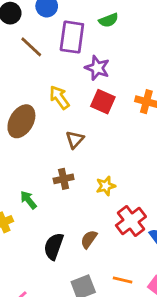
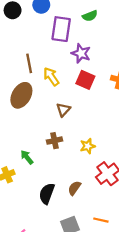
brown line: (31, 47) -> (29, 63), moved, turned 36

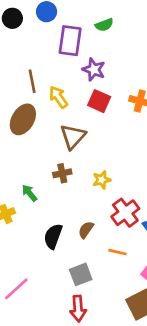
brown triangle: (63, 110) -> (73, 136), size x1.5
orange line: (101, 220) -> (117, 252), moved

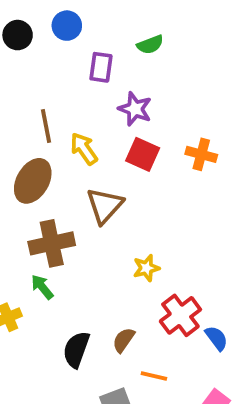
purple rectangle: (70, 41) -> (101, 67), size x0.7
brown cross: (62, 173) -> (52, 243), moved, size x1.6
orange line: (117, 252) -> (154, 376), moved

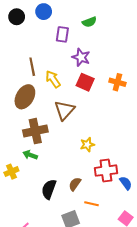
green arrow: (42, 287) -> (30, 155), turned -32
red cross: (180, 315) -> (106, 171), turned 30

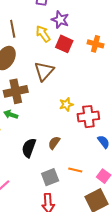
yellow arrow: (53, 79) -> (43, 34), moved
red cross: (106, 171) -> (88, 117), moved
orange line: (91, 204) -> (75, 170), moved

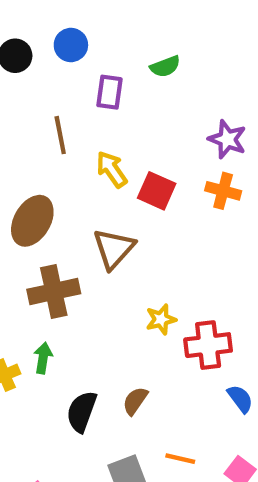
purple star: (60, 20) -> (227, 139), moved
brown line: (13, 29) -> (60, 135), moved
green arrow: (11, 115) -> (43, 358), moved, turned 80

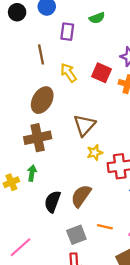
red square: (157, 191) -> (102, 73), moved
brown ellipse: (32, 221) -> (42, 100), moved
brown triangle: (114, 249) -> (84, 125), moved
brown semicircle: (135, 401) -> (81, 196), size x1.5

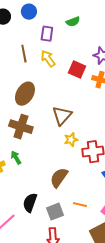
yellow arrow: (68, 73) -> (48, 59), moved
brown cross: (38, 138) -> (21, 127), turned 30
green arrow: (32, 173) -> (16, 158), turned -40
black semicircle: (52, 202) -> (30, 203), moved

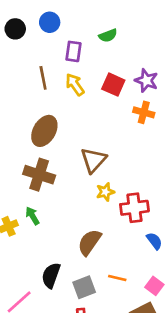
red square: (77, 70) -> (113, 85), moved

